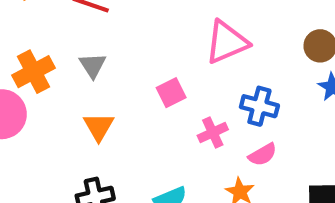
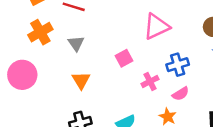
orange cross: (33, 72) -> (40, 32), moved
blue cross: (259, 106) -> (178, 65), turned -30

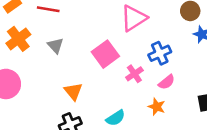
pink square: (124, 58) -> (105, 54), size x1.5
orange triangle: (81, 80) -> (73, 91), moved

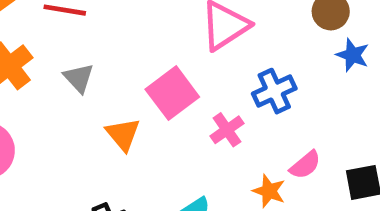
pink semicircle: (167, 82) -> (305, 165), moved
orange triangle: (73, 91) -> (123, 134), moved

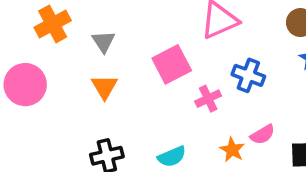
blue cross: (274, 91) -> (248, 75), turned 36
orange triangle: (123, 134) -> (104, 87), moved

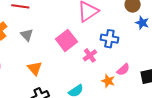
orange triangle: (104, 87) -> (35, 68), moved

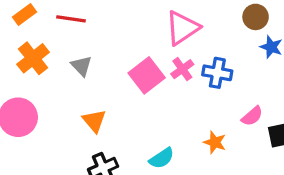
pink cross: (90, 55) -> (182, 69), moved
pink semicircle: (123, 70) -> (252, 116), moved

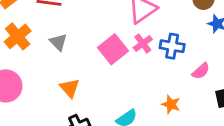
pink semicircle: (252, 116) -> (201, 71), moved

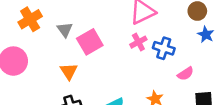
pink square: (113, 49) -> (90, 42), moved

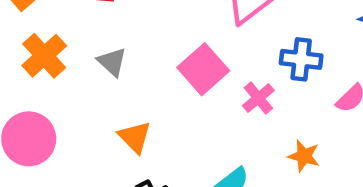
pink square: (90, 42) -> (203, 69), moved
pink cross: (138, 42) -> (258, 98), moved

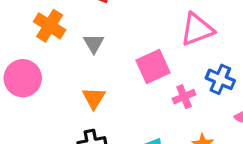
orange cross: (44, 56) -> (50, 26), turned -32

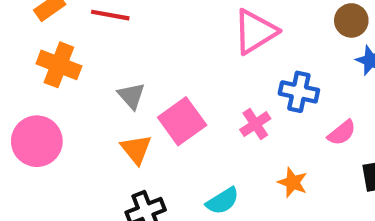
gray triangle: (94, 43) -> (131, 96), moved
pink square: (153, 66) -> (182, 121), moved

